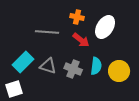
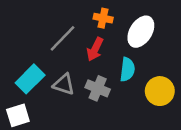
gray line: (47, 32) -> (63, 38), turned -50
red arrow: (81, 40) -> (95, 49), moved, turned 78
cyan semicircle: (96, 66) -> (127, 69), moved

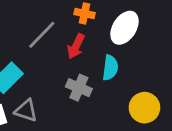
gray triangle: (64, 84) -> (26, 110), moved
yellow circle: (160, 91) -> (144, 108), moved

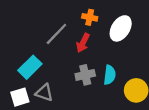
cyan semicircle: (110, 68) -> (110, 75), moved
gray cross: (79, 88) -> (85, 75), turned -36

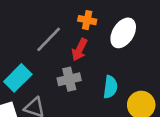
gray cross: (85, 75) -> (69, 79), moved

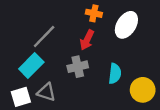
gray line: (49, 39) -> (44, 36), moved

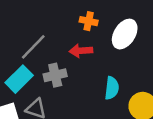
red arrow: (87, 40) -> (81, 51), turned 60
gray cross: (78, 67) -> (55, 75), moved

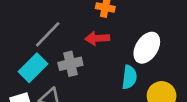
white ellipse: (125, 34) -> (147, 48), moved

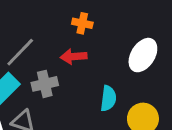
white ellipse: (147, 48) -> (143, 55), moved

